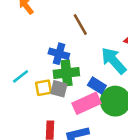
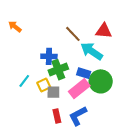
brown line: (80, 25) -> (73, 34), moved
gray square: (59, 89) -> (53, 92), moved

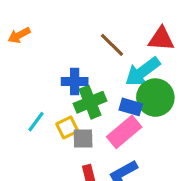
orange arrow: (15, 27) -> (19, 35), turned -64
cyan arrow: (92, 51) -> (143, 72), turned -70
green circle: (101, 81) -> (155, 98), moved

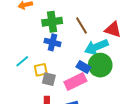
green cross: (90, 102) -> (52, 22), moved

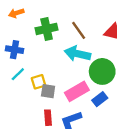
blue cross: (53, 42) -> (15, 50), moved
cyan arrow: (96, 47) -> (78, 54), moved, turned 40
blue rectangle: (83, 67) -> (100, 99), moved, turned -64

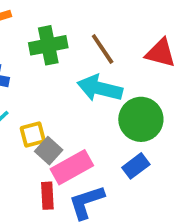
gray square: (48, 91) -> (49, 151), turned 32
pink rectangle: (77, 91) -> (72, 167), moved

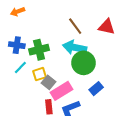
green cross: (48, 45) -> (39, 50), moved
green circle: (141, 119) -> (83, 63), moved

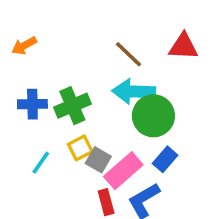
cyan line: (20, 68) -> (41, 163), moved
blue rectangle: (96, 89) -> (165, 159), moved

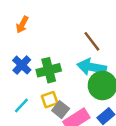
orange arrow: (24, 46) -> (22, 25), turned -42
blue cross: (32, 104) -> (22, 65), turned 36

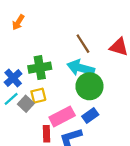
blue cross: (22, 65) -> (13, 78), moved
gray square: (61, 110) -> (26, 104), moved

